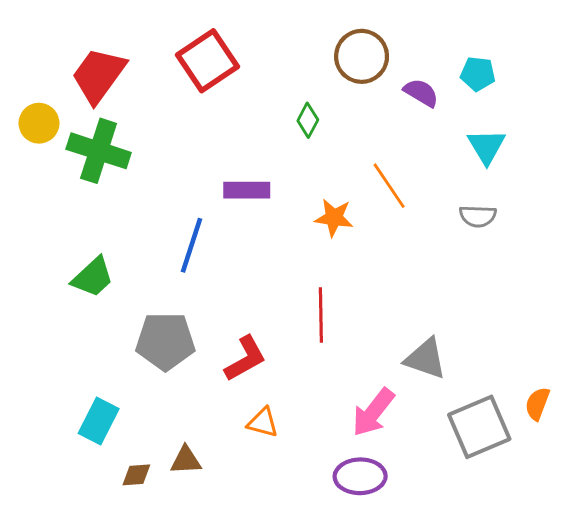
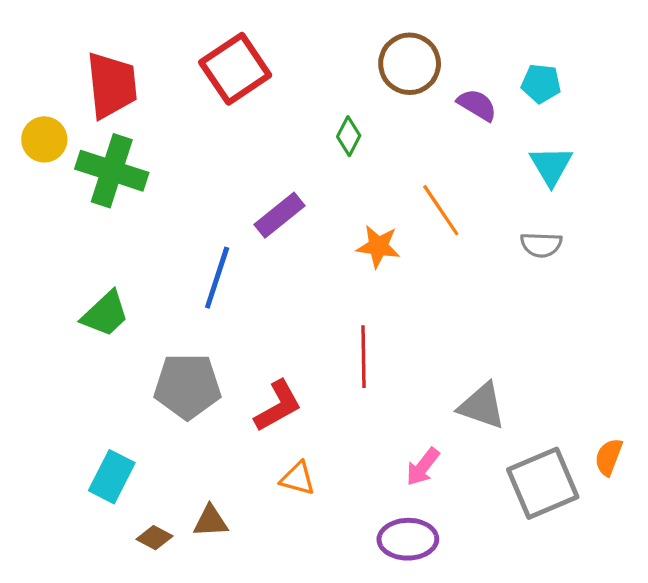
red trapezoid: (99, 75) -> (112, 85), turned 138
purple rectangle: (247, 190) -> (280, 215), turned -39
pink arrow: (373, 412) -> (423, 467), size x0.7
brown diamond: (136, 475) -> (155, 538), turned 32

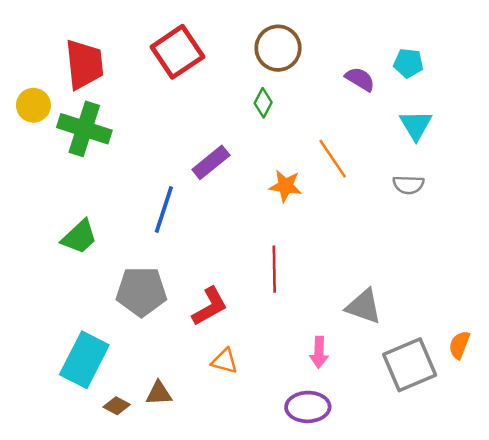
brown circle: (410, 64) -> (278, 48), moved
pink arrow: (423, 467) -> (319, 352), turned -36
cyan rectangle: (112, 477) -> (84, 360), size x1.4

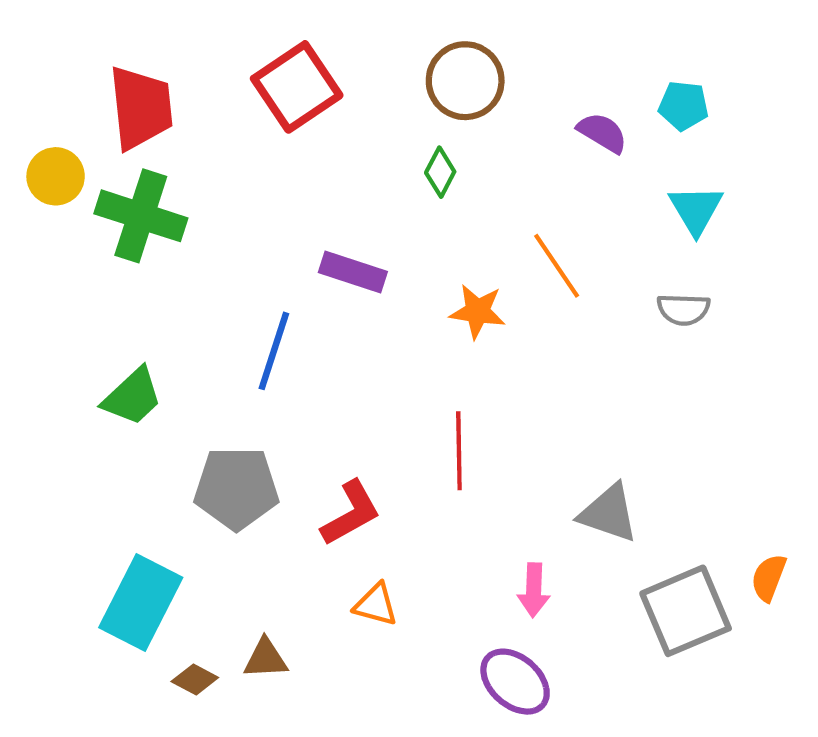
purple rectangle: (211, 162) -> (353, 272), turned 57
purple ellipse: (308, 407) -> (515, 682), turned 42

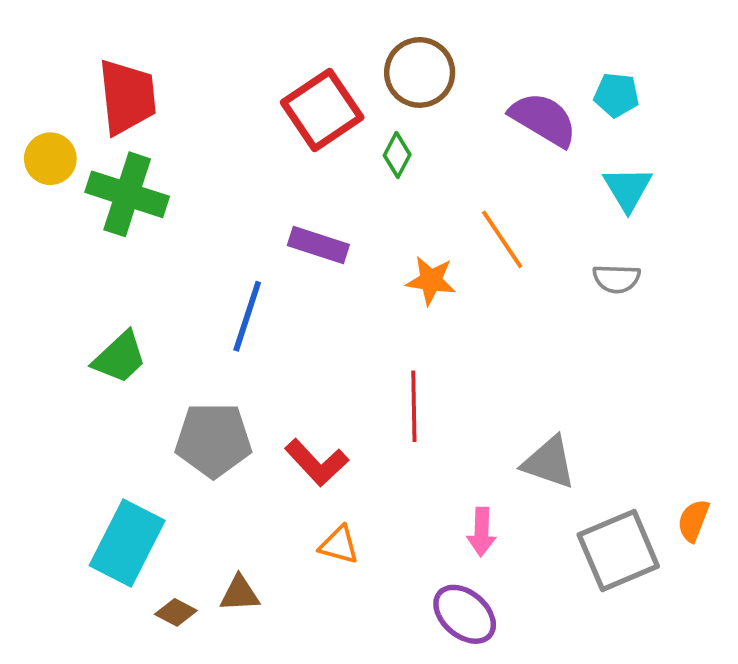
red square: (297, 87) -> (322, 110), moved
purple semicircle: (602, 133) -> (543, 119), size x1.5
red L-shape: (351, 513) -> (317, 462), turned 76

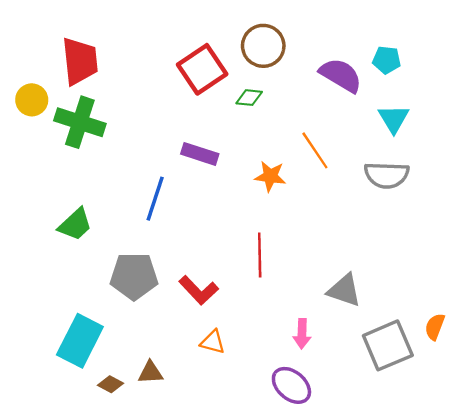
green diamond: (397, 155) -> (249, 98), turned 68
gray semicircle: (616, 279) -> (387, 175), size x1.5

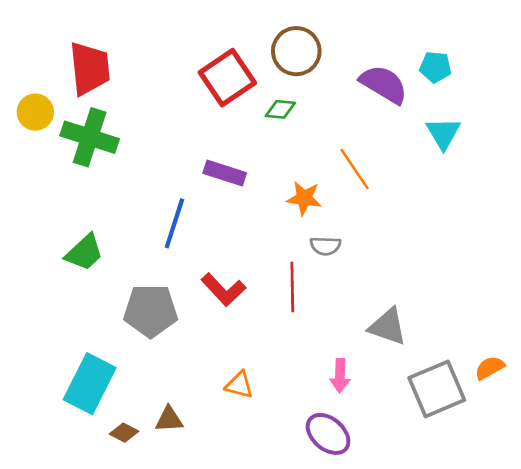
gray semicircle: (387, 175) -> (325, 246), moved, size x0.6
red L-shape: (199, 290) -> (223, 290), moved
orange semicircle: (435, 327) -> (490, 368), turned 40

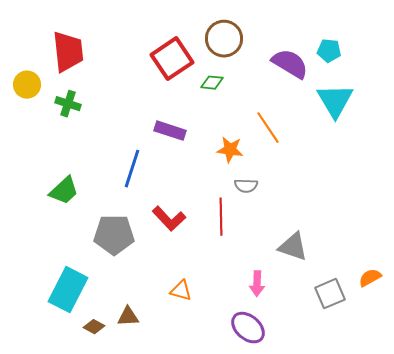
cyan triangle: (443, 133) -> (335, 101), size x1.4
green cross: (90, 137) -> (68, 104), size x0.6
gray square: (437, 389) -> (330, 294), size x0.7

